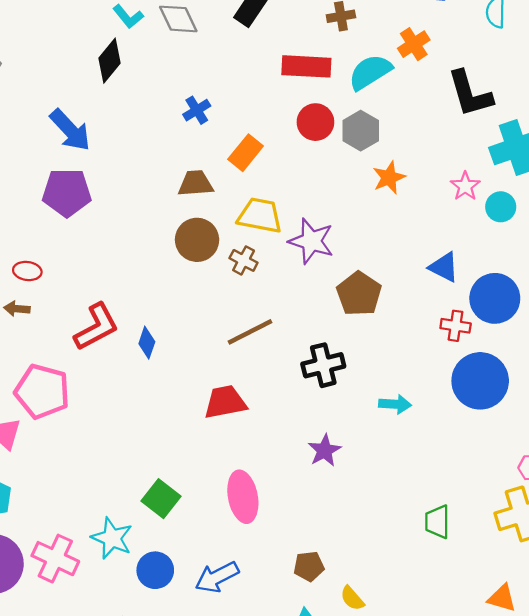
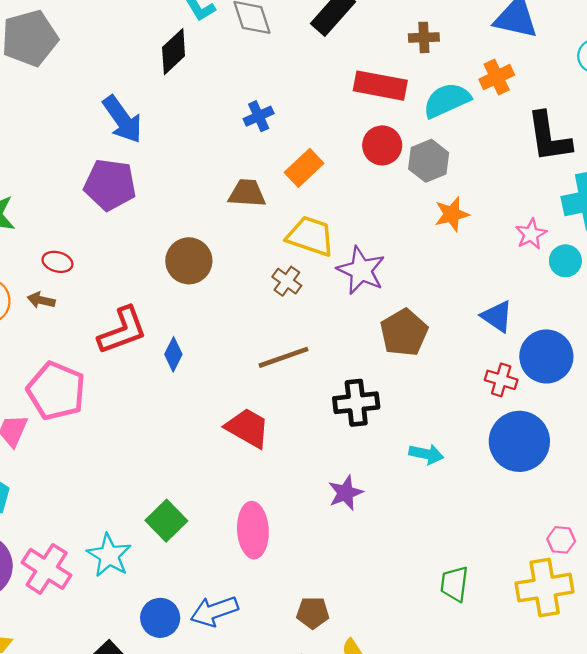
brown circle: (197, 240) -> (189, 261), moved
red trapezoid: (225, 402) -> (248, 428), turned 33
blue circle: (155, 570) -> (160, 618), moved

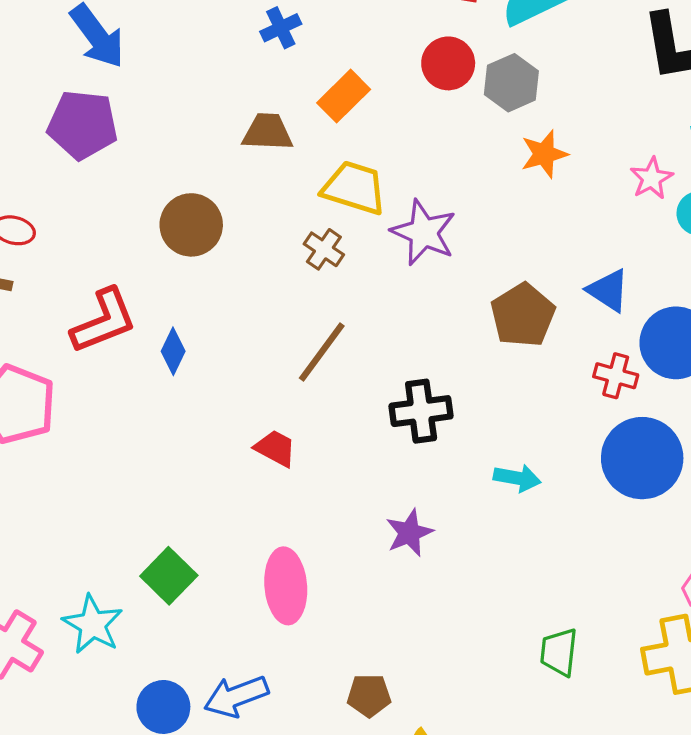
brown pentagon: (404, 333) -> (523, 315), moved
brown line: (284, 357) -> (322, 352), turned -33
red trapezoid: (248, 428) -> (275, 448), size x0.7

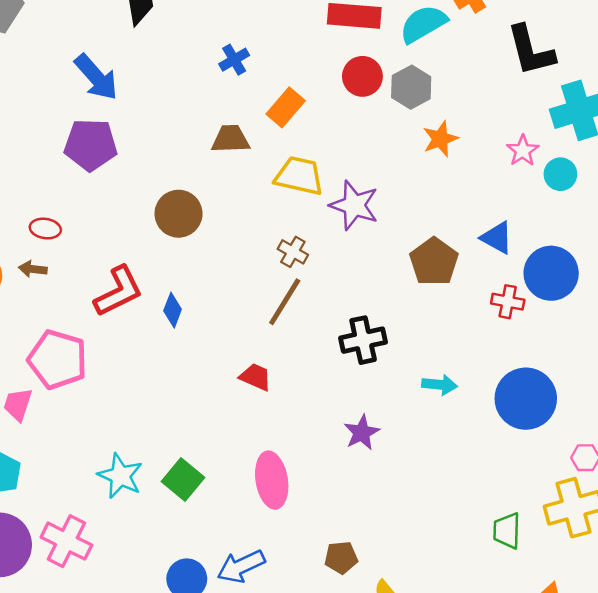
brown cross: (324, 249) -> (293, 252), moved
blue circle: (642, 458) -> (526, 399), moved
cyan star: (93, 624) -> (120, 476), moved
green trapezoid: (559, 652) -> (507, 531), moved

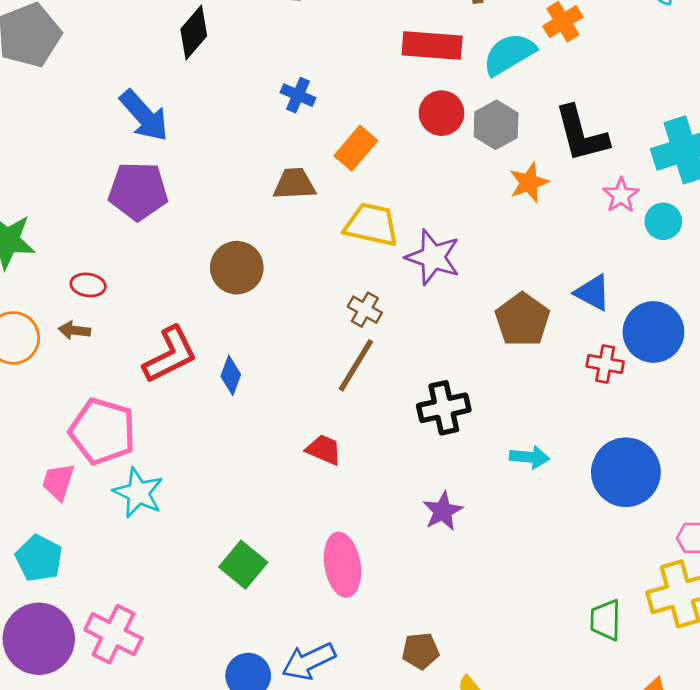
black L-shape: (531, 51) -> (581, 134), moved
blue cross: (234, 60) -> (298, 95), turned -36
cyan star: (120, 476) -> (138, 493), moved

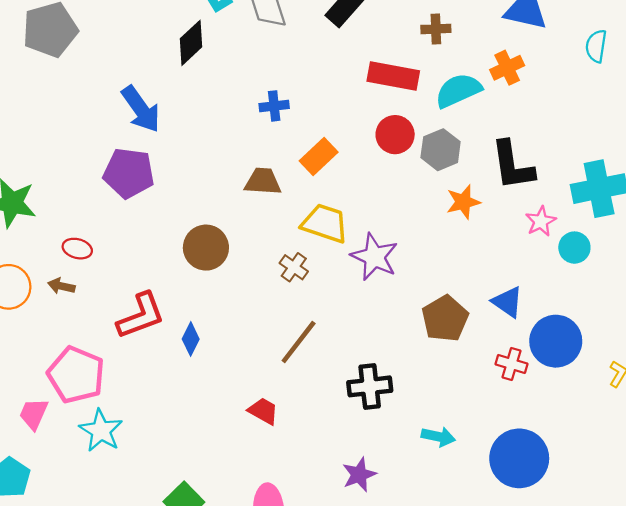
blue cross: (298, 95) -> (274, 106), turned -36
brown cross: (365, 310) -> (294, 267), moved

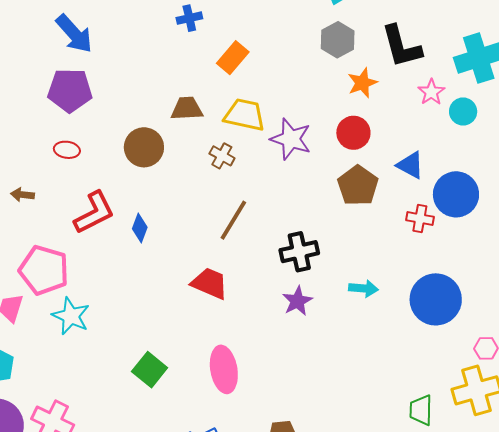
red circle: (395, 135) -> (353, 133), moved
brown trapezoid: (263, 181) -> (187, 109), moved
red ellipse: (77, 249) -> (67, 150), moved
red trapezoid: (263, 411) -> (210, 283), size x1.4
purple star: (359, 475) -> (297, 301), moved

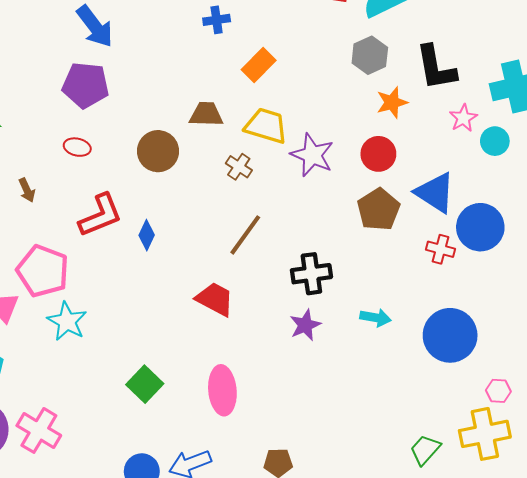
blue triangle: (410, 165) -> (435, 193), size x1.4
brown arrow: (22, 195) -> (27, 190), turned -125
green trapezoid: (421, 410) -> (425, 450), turned 36

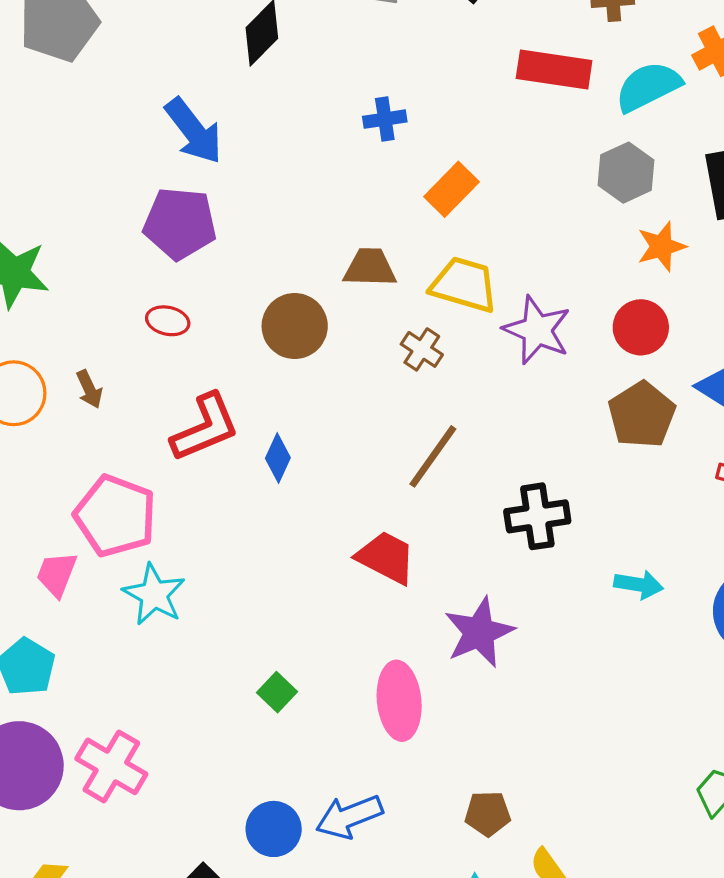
purple star: (305, 325) -> (479, 632), moved, size x1.4
green square: (145, 384) -> (277, 692), size x0.7

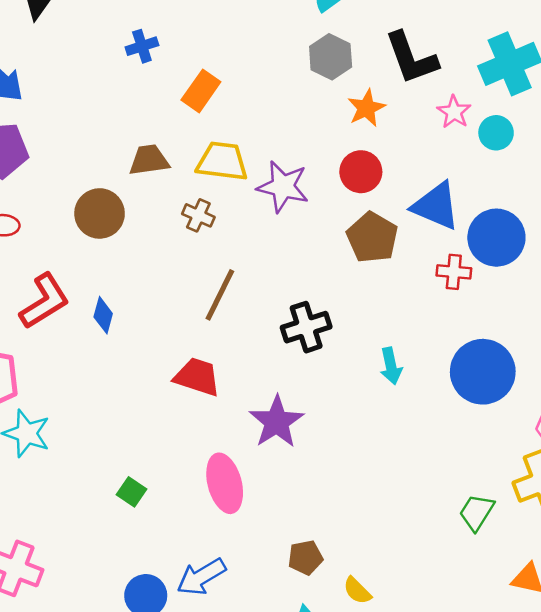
cyan arrow: (639, 585) -> (391, 366), turned 78

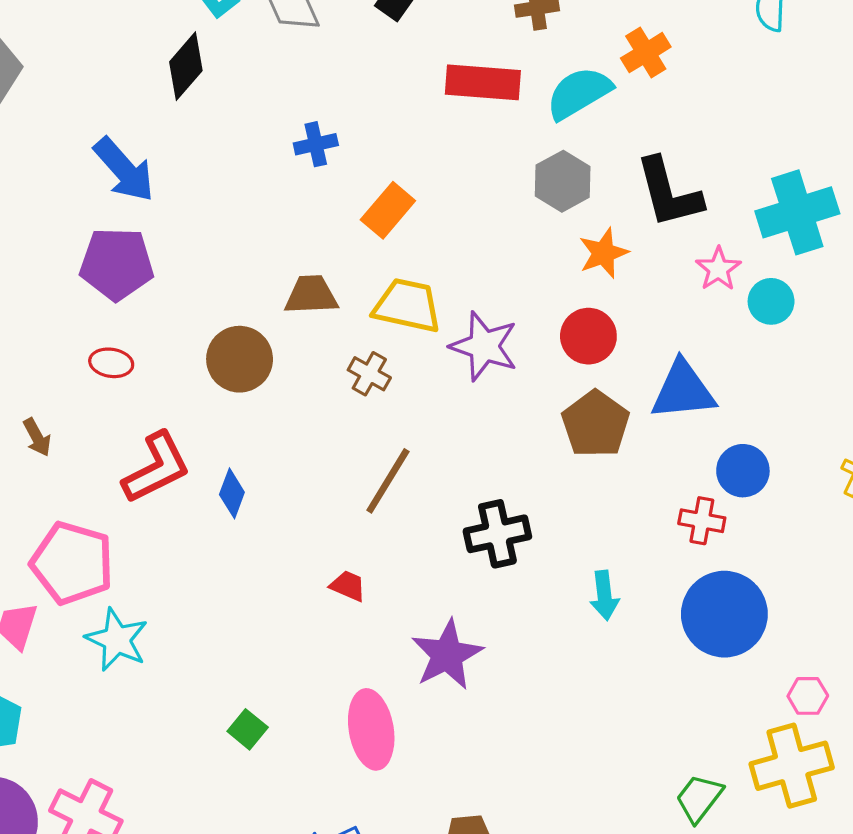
blue triangle: (436, 206) -> (683, 390), turned -34
blue circle: (496, 238) -> (743, 471), moved, size x0.7
red cross: (454, 272) -> (702, 521), moved
red trapezoid: (197, 377) -> (348, 586), size x0.6

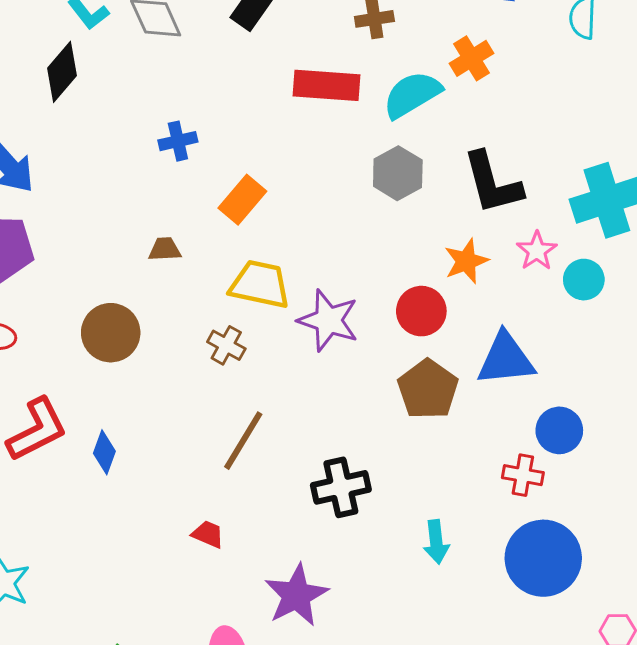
orange star: (603, 253) -> (466, 261), moved
brown trapezoid: (311, 295) -> (165, 249), moved, size x0.7

